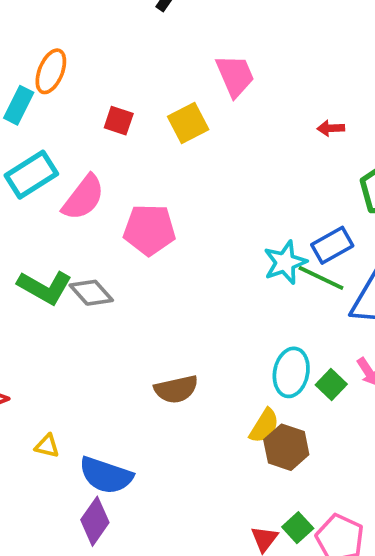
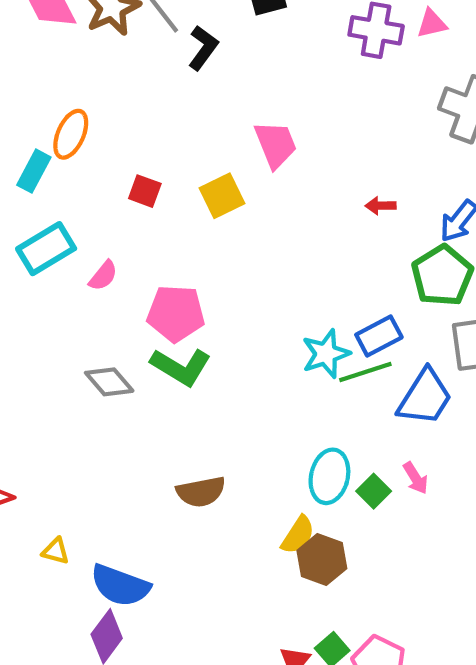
pink semicircle: (83, 198) -> (103, 276), size x0.6
green line: (321, 278) -> (365, 372), turned -45
green L-shape: (45, 287) -> (181, 367), moved

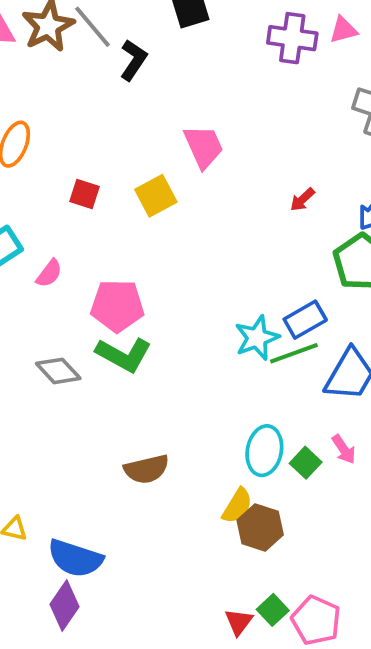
red arrow: (381, 206) -> (302, 200), turned -40

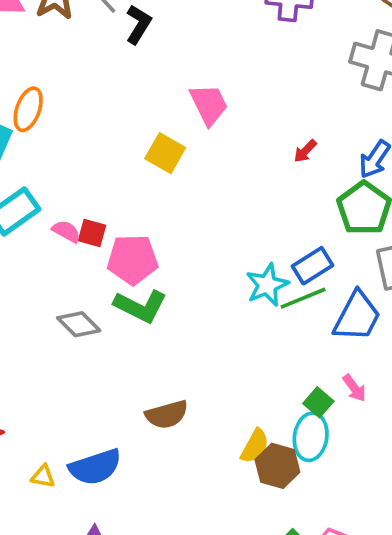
red square: (85, 194) -> (92, 233), moved
yellow square: (156, 196) -> (165, 153), turned -30
pink semicircle: (49, 273) -> (66, 231), turned -96
cyan ellipse: (264, 451) -> (311, 437), moved
blue semicircle: (75, 558) -> (95, 467), moved, turned -34

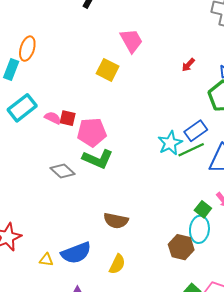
brown semicircle: (167, 415) -> (116, 221), turned 30
yellow semicircle: (255, 446) -> (117, 264), moved

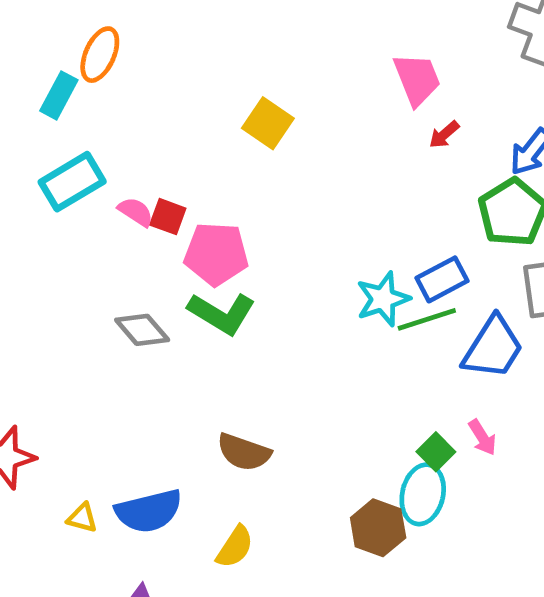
pink trapezoid: (131, 41) -> (417, 79), moved

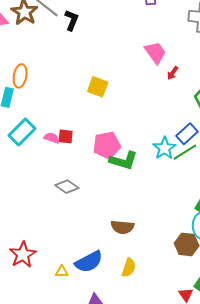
pink pentagon: (216, 254) -> (107, 145), moved
green L-shape: (222, 313) -> (123, 161), moved

